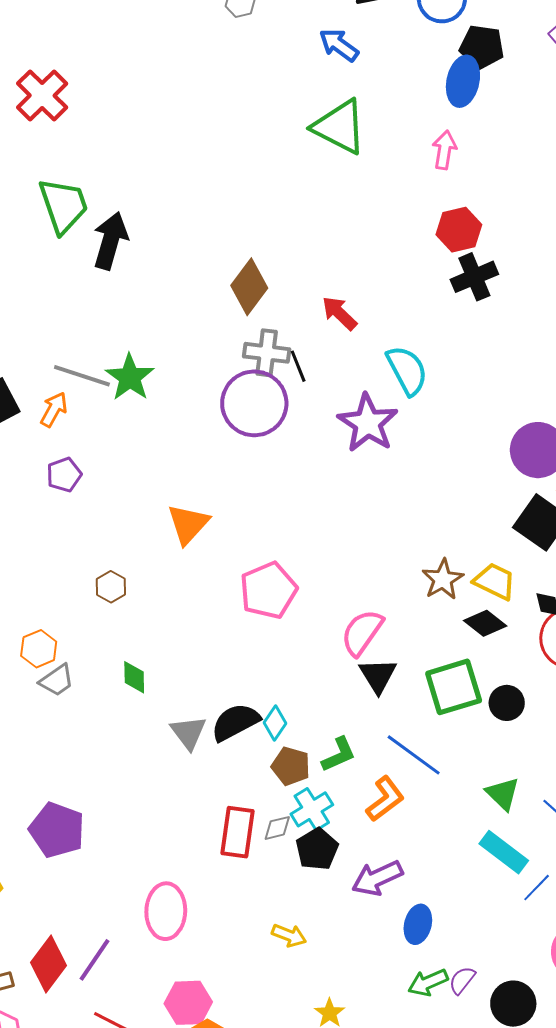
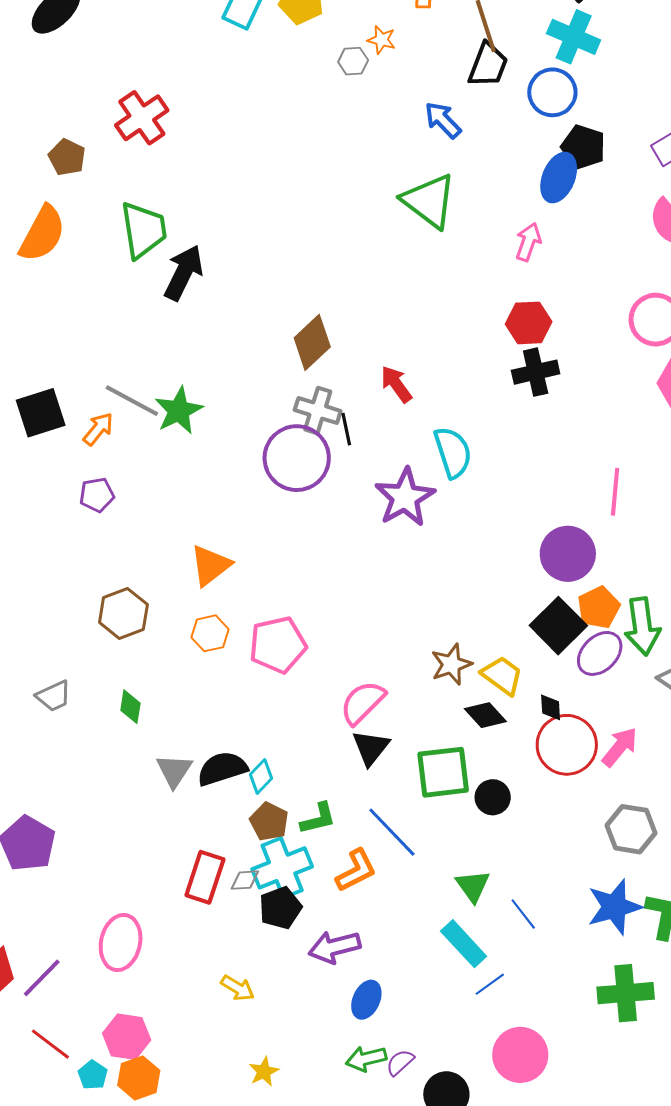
brown hexagon: (111, 587) -> (123, 613), size x1.6
orange hexagon: (39, 649) -> (210, 633), moved
cyan cross: (312, 809) -> (282, 868), size x1.4

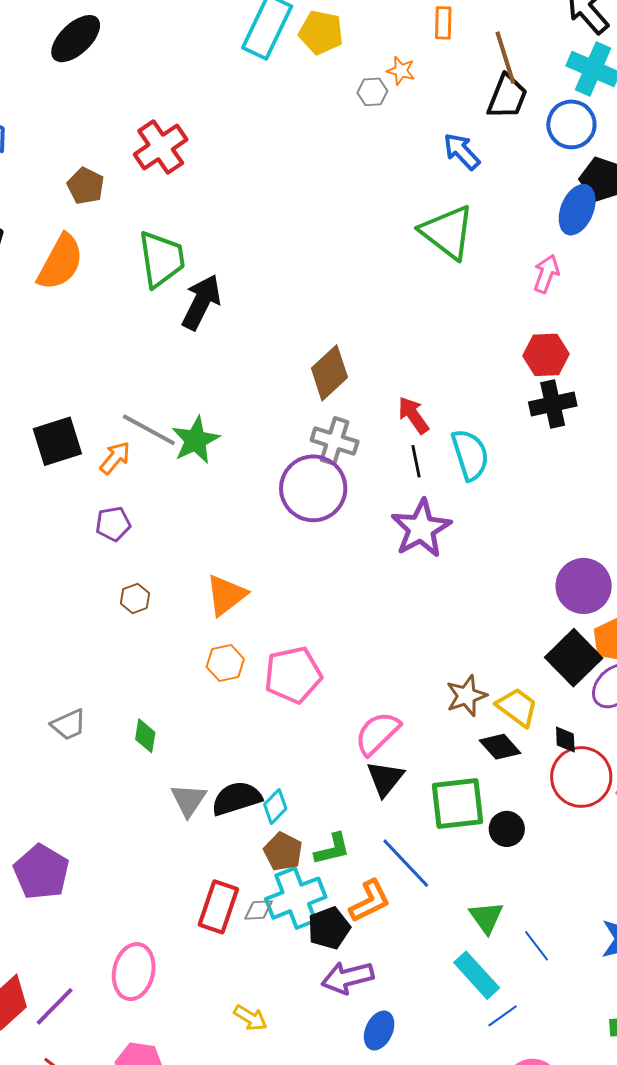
black line: (346, 429) -> (416, 461), moved
cyan semicircle: (453, 452) -> (470, 455), moved
brown hexagon: (123, 613) -> (135, 598), moved, size x0.6
black pentagon: (280, 908) -> (329, 928), moved

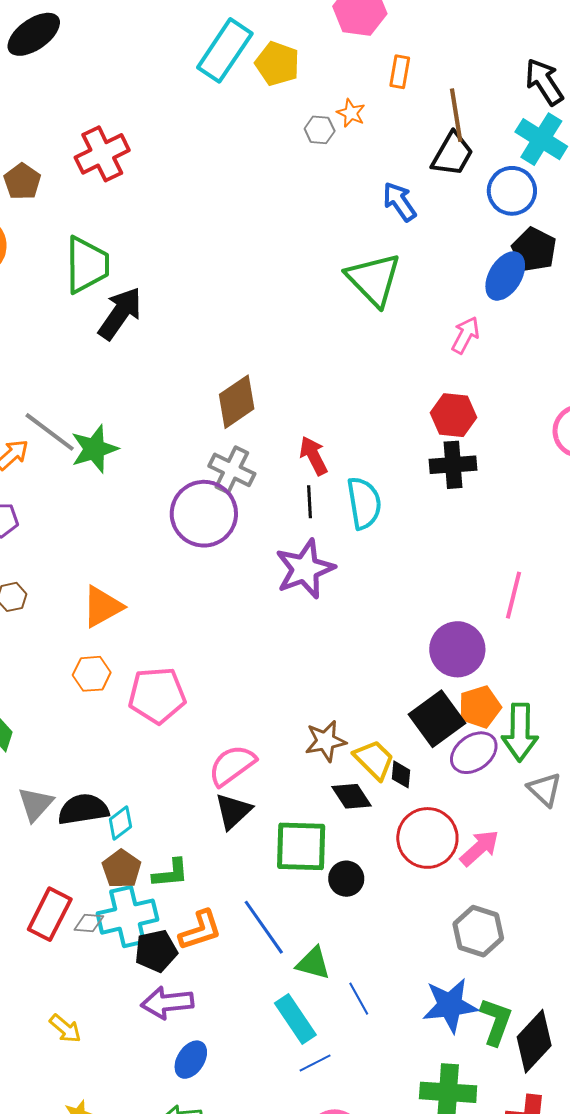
black diamond: (565, 740) -> (401, 774), moved
blue line: (406, 863) -> (264, 927), moved
green triangle: (486, 917) -> (313, 963), turned -48

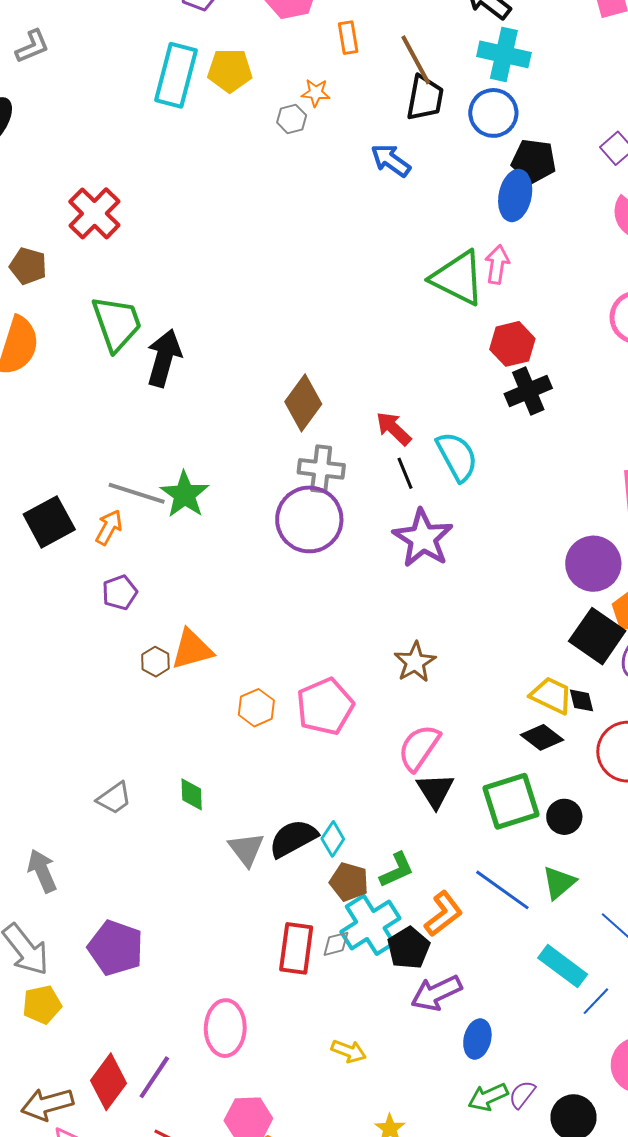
green triangle: (374, 279) -> (458, 278), moved
orange triangle: (102, 607) -> (192, 649), moved, turned 33
brown star: (326, 741) -> (415, 662), moved
green triangle: (313, 963) -> (559, 883), moved, turned -36

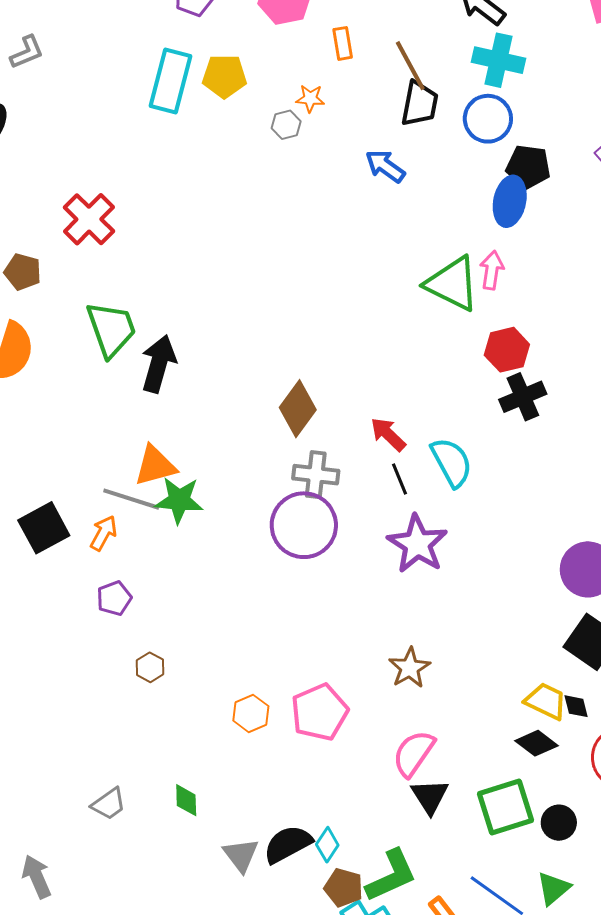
green star: (185, 495) -> (179, 500), turned -30
orange triangle: (192, 649) -> (155, 466), moved
green L-shape: (397, 870) -> (391, 876), size x1.5

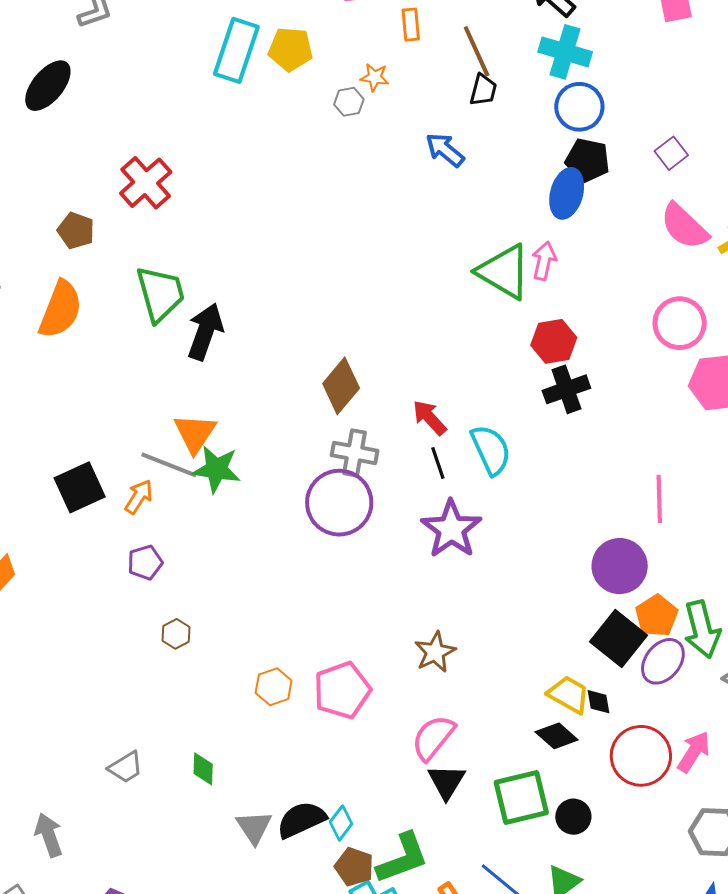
black trapezoid: (420, 104) -> (483, 90), size x0.7
blue circle: (488, 119) -> (579, 107), moved
orange triangle: (155, 466) -> (195, 433), turned -45

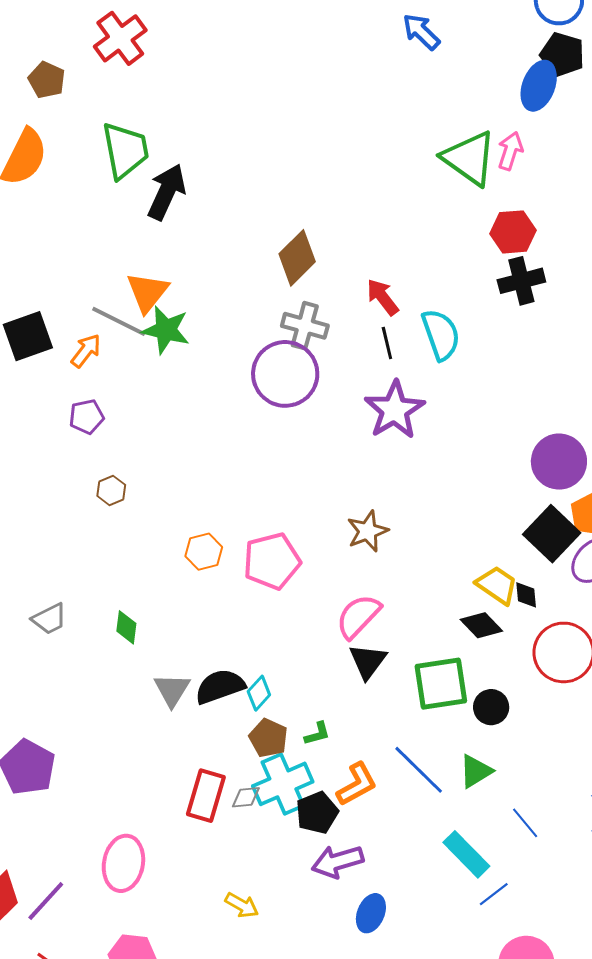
green L-shape: (403, 858) -> (317, 734), size x0.5

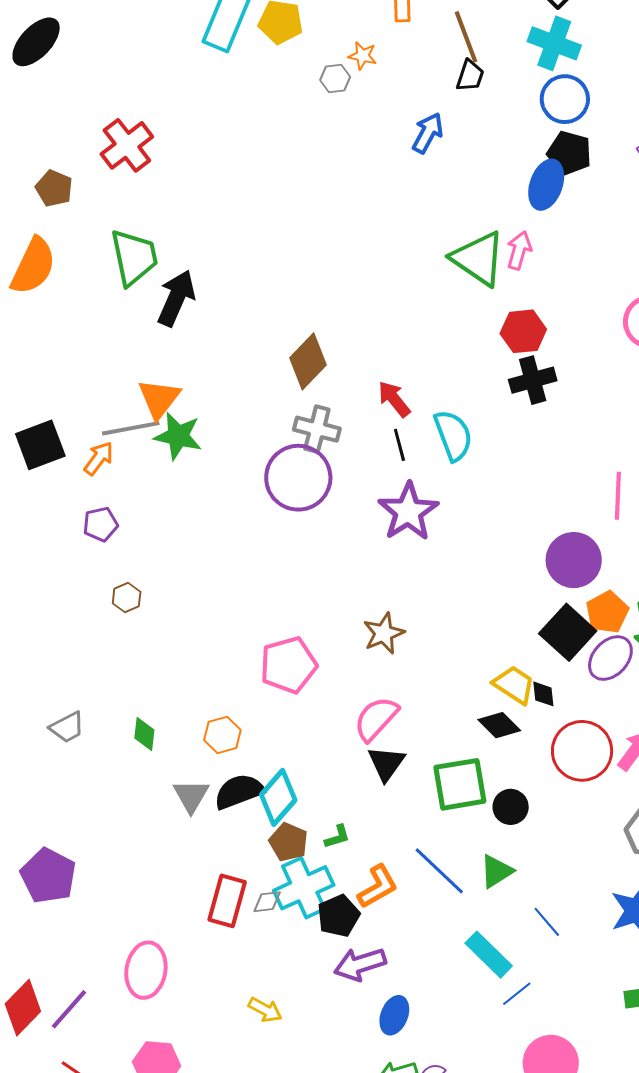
blue arrow: (421, 32) -> (428, 133), turned 75
gray line: (119, 321) -> (131, 428), turned -36
orange hexagon: (204, 552) -> (222, 735), moved
cyan diamond: (259, 693) -> (278, 797), size x1.6

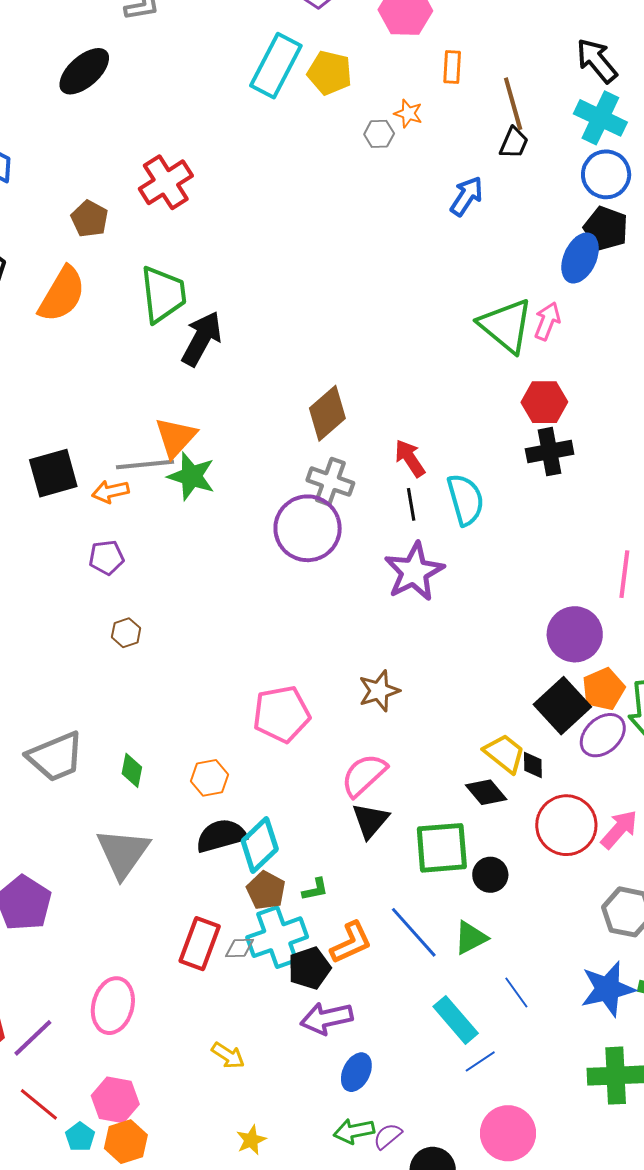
orange arrow: (99, 458) -> (110, 492), turned -144
gray trapezoid: (67, 727) -> (56, 757), size x1.6
gray triangle: (191, 796) -> (123, 853), moved, size x1.5

